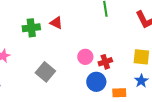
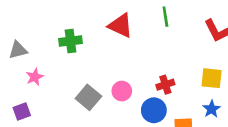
red triangle: (56, 23) -> (121, 26), moved, size x1.5
pink circle: (85, 57) -> (122, 91), moved

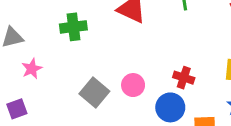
red cross: (165, 85) -> (184, 78), turned 36

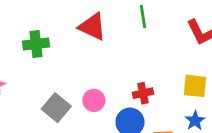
red cross: (184, 78) -> (143, 93), turned -30

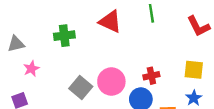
pink circle: (94, 100) -> (111, 82), size x1.5

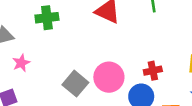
green cross: (64, 36) -> (47, 18), moved

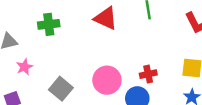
gray square: (75, 84) -> (61, 89), moved

